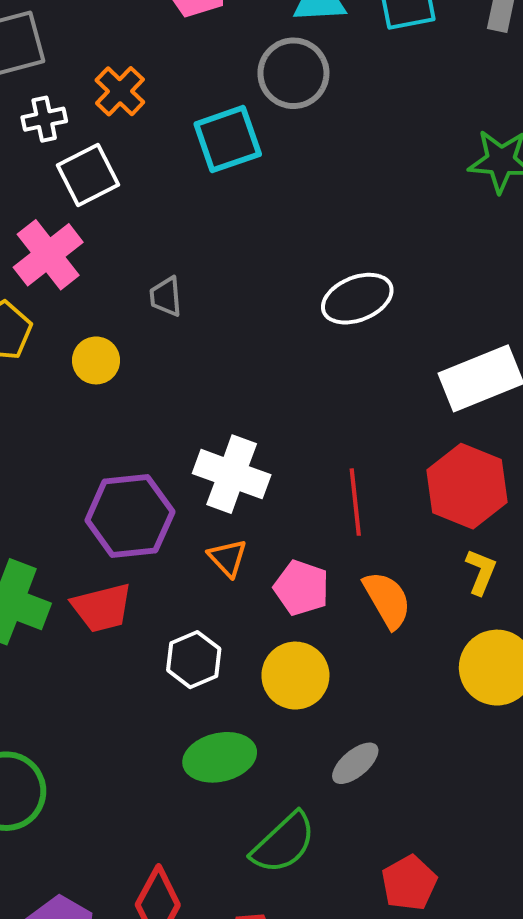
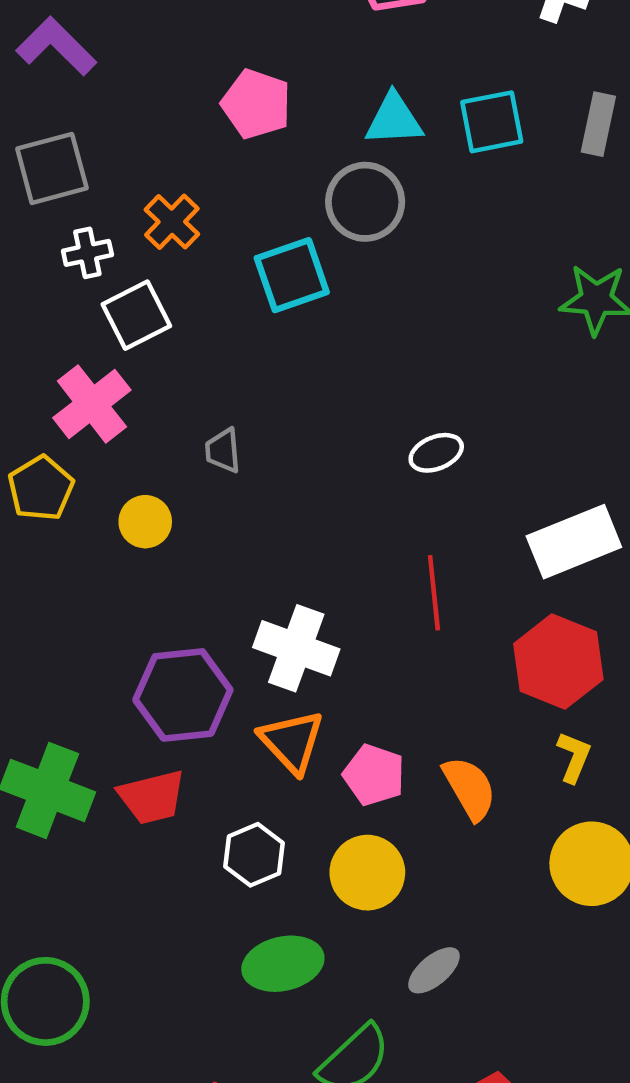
white ellipse: (357, 299) -> (436, 453), size x0.7
red line: (355, 502) -> (434, 593), moved
orange triangle: (228, 558) -> (292, 742), size x1.5

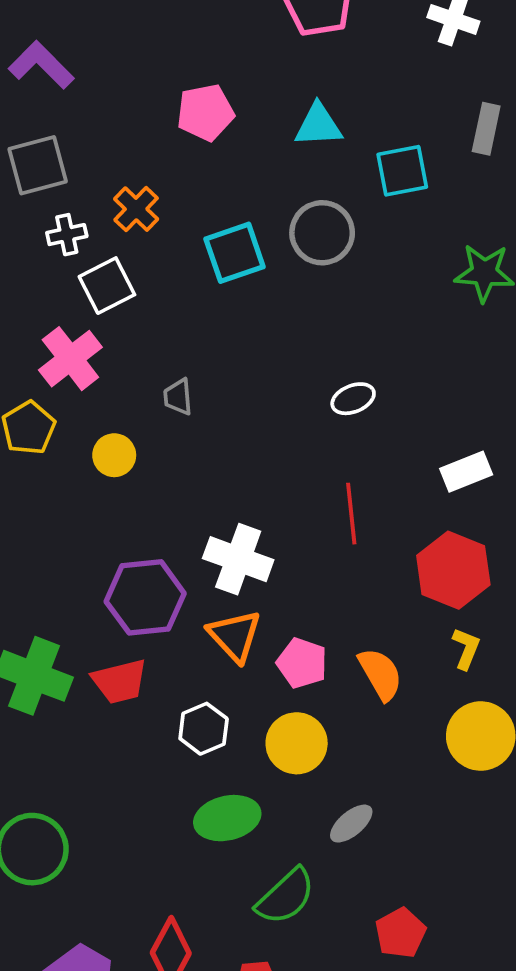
pink pentagon: (256, 104) -> (205, 112), turned -30
cyan square: (492, 122) -> (402, 171), moved
gray circle: (365, 202) -> (322, 233), moved
white rectangle: (574, 542) -> (466, 472), size x0.7

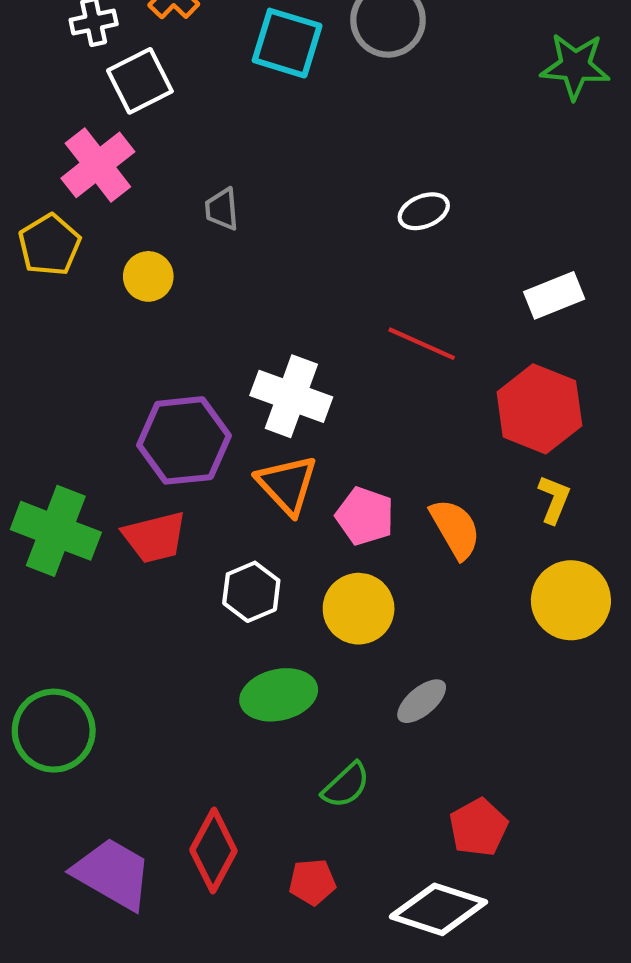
cyan square: (235, 253) -> (287, 43), turned 36
red line: (351, 514) -> (422, 344), turned -60
green semicircle: (286, 896) -> (346, 785), size x0.7

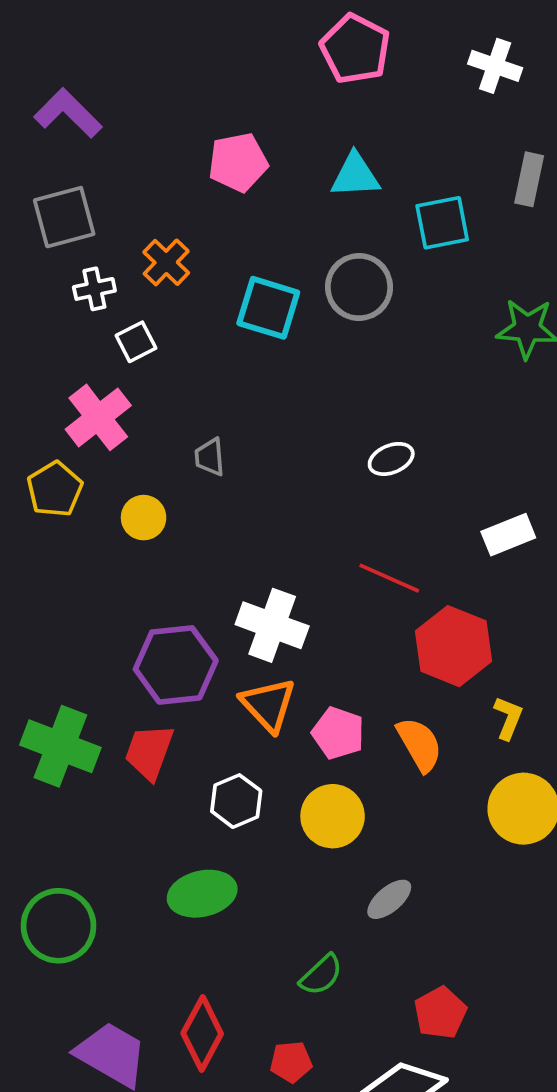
white square: (140, 81) -> (136, 342), size x0.7
red hexagon: (539, 409) -> (454, 646), moved
red trapezoid: (155, 537) -> (149, 752), turned 124
green ellipse: (279, 695) -> (202, 894), moved

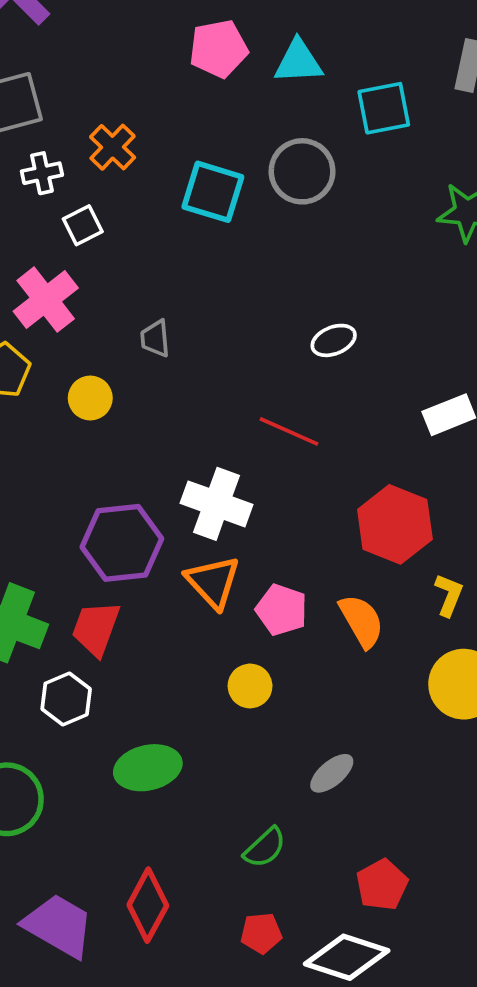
pink pentagon: (238, 162) -> (218, 49), moved
red line: (389, 578) -> (289, 431), moved
white hexagon: (236, 801) -> (66, 699), moved
yellow circle: (333, 816) -> (250, 686), moved, size x0.7
red pentagon: (291, 1062) -> (261, 933), moved

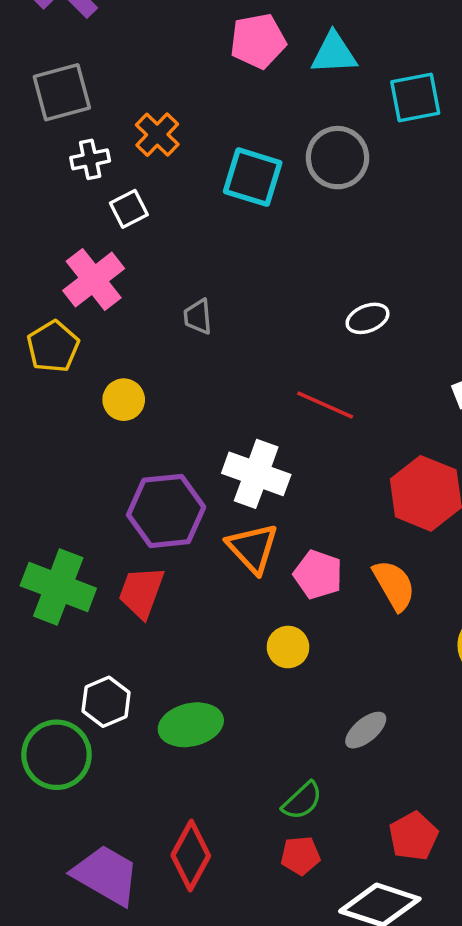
yellow circle: (90, 398) -> (124, 400), moved
white hexagon: (66, 699) -> (106, 702), moved
red pentagon: (261, 933) -> (300, 856), moved

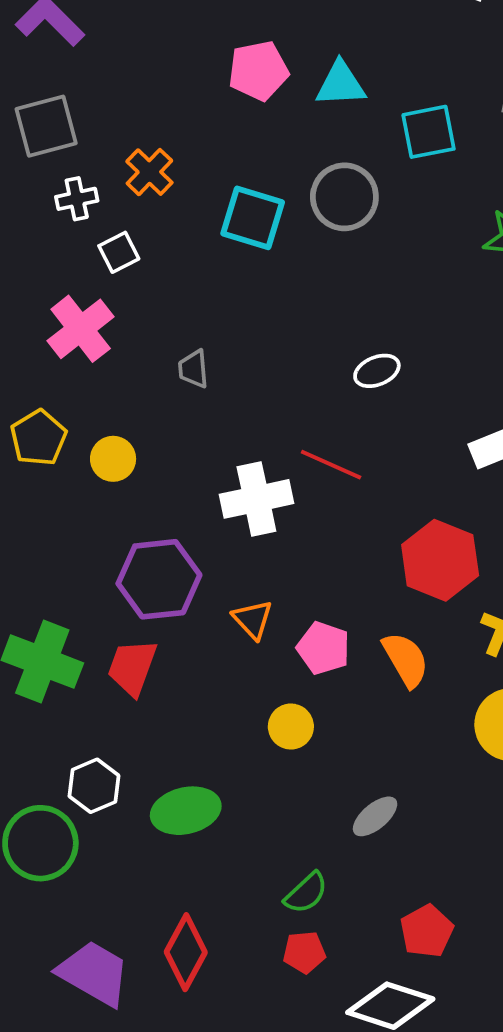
yellow pentagon: (53, 347) -> (38, 438), moved
white cross: (256, 474) -> (256, 499), moved, turned -32
orange triangle: (253, 548) -> (253, 619), size x0.7

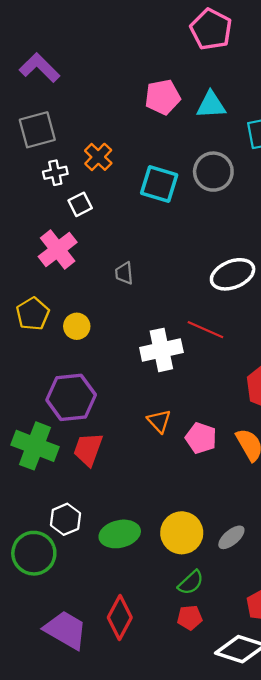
white ellipse: (377, 371) -> (233, 274), size x1.6
purple hexagon: (159, 579) -> (71, 397), moved
yellow circle: (291, 727) -> (182, 533), moved, size x1.6

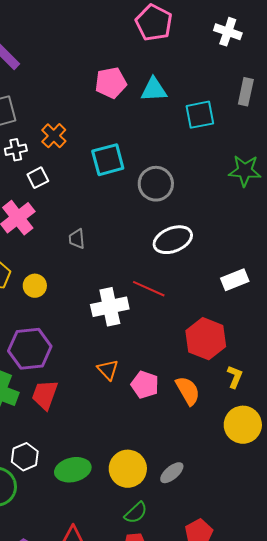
gray circle: (213, 172) -> (156, 184), moved
cyan square: (159, 184) -> (108, 160), turned -32

